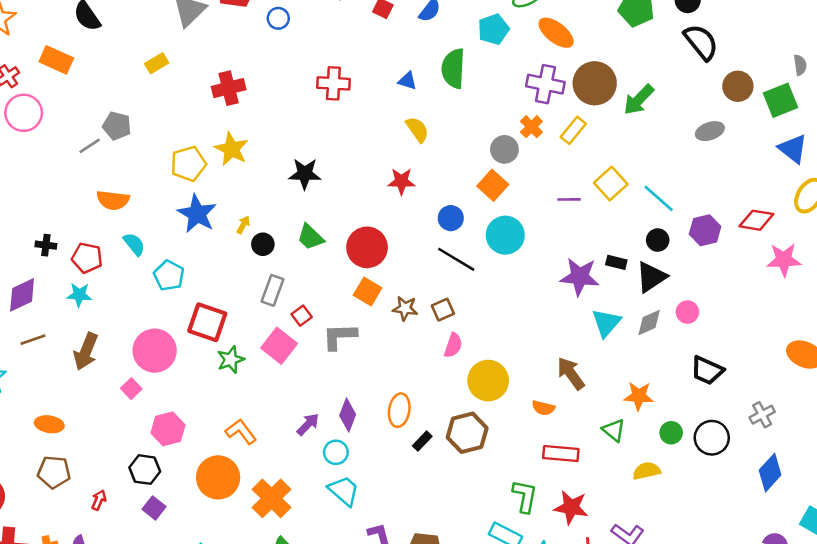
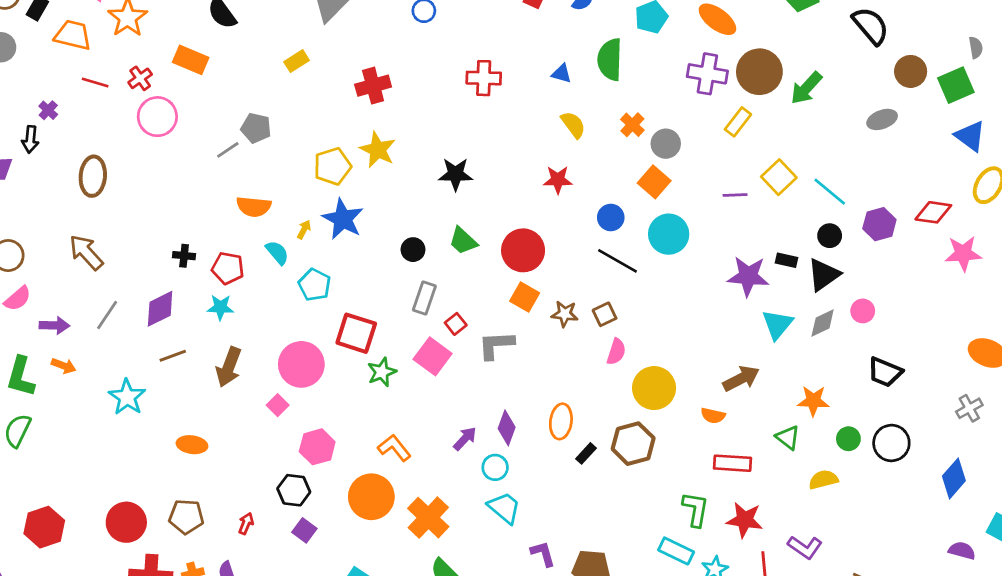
orange cross: (531, 127) -> (632, 125), moved
yellow arrow: (243, 225) -> (304, 229), moved
brown arrow: (571, 373) -> (741, 379), turned 100
gray cross: (762, 415) -> (969, 408), moved
brown pentagon: (54, 472) -> (186, 517), moved

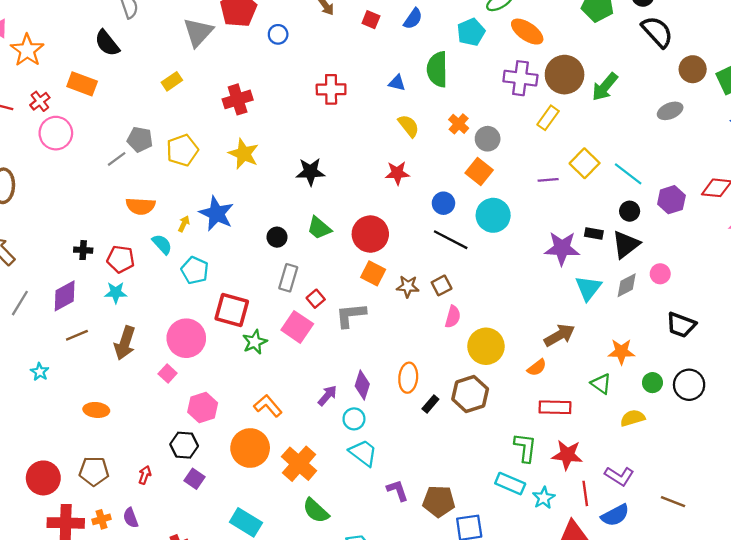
yellow pentagon: (332, 166) -> (182, 150), moved
cyan star: (127, 397) -> (40, 372), size x0.6
orange semicircle: (713, 416) -> (537, 368), turned -48

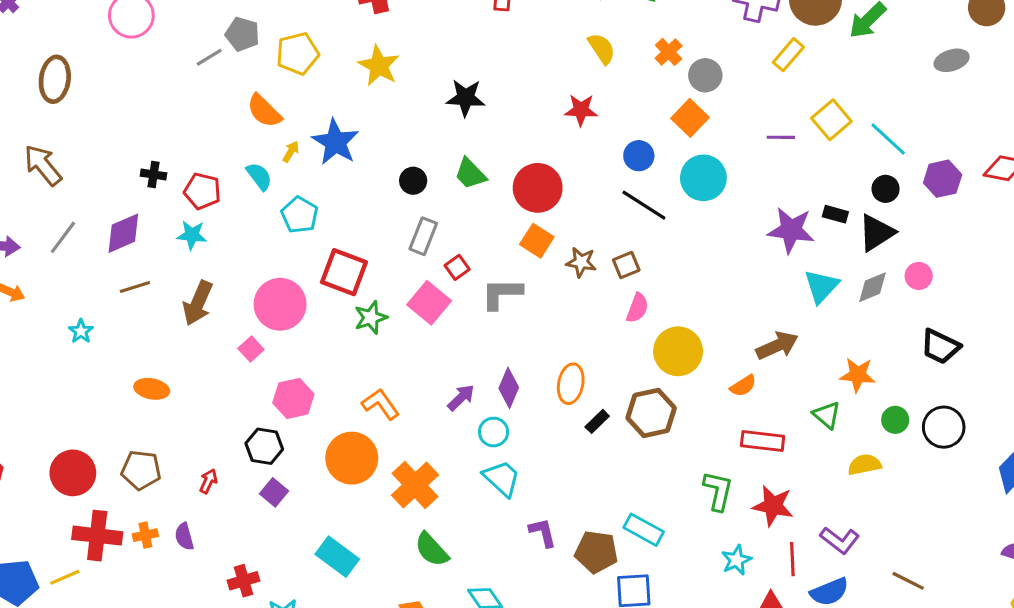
orange semicircle: (141, 206) -> (264, 111), moved, turned 36
cyan rectangle: (510, 484) -> (644, 530), moved

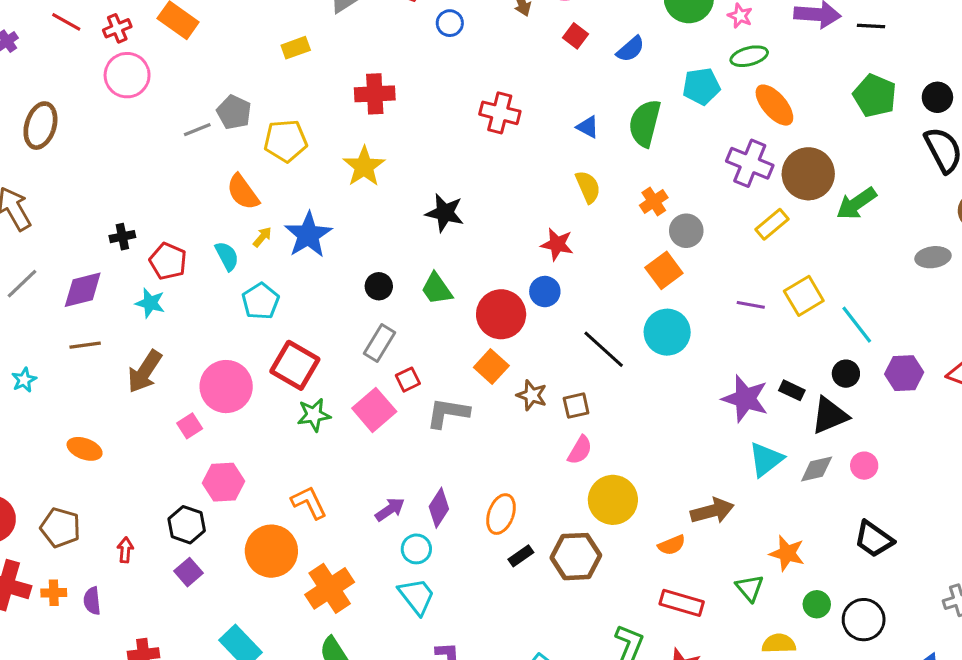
blue circle: (639, 156) -> (545, 292), moved
black cross: (154, 174) -> (122, 237), turned -30
red arrow: (208, 481) -> (125, 550), turned -30

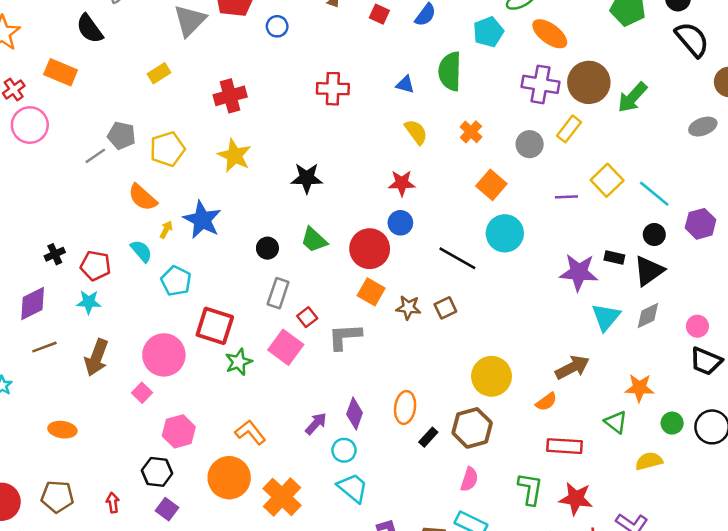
gray circle: (686, 231) -> (530, 144), moved
pink semicircle: (580, 450) -> (469, 479), moved
pink circle: (864, 466) -> (697, 326), moved

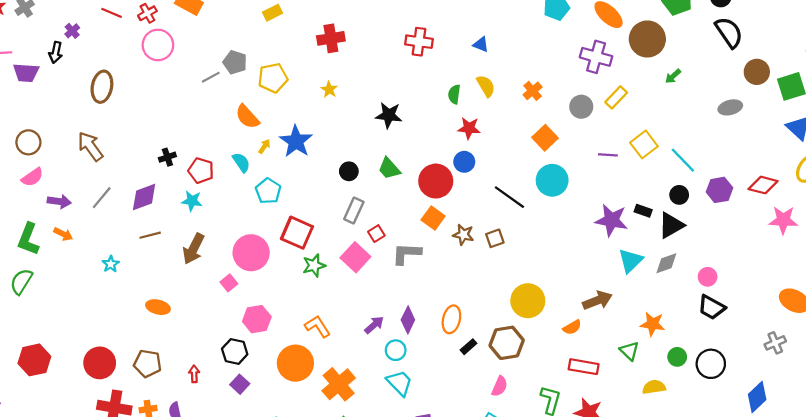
green semicircle: (450, 71) -> (454, 94), moved, size x0.6
brown circle: (589, 82) -> (647, 39), moved
green arrow: (632, 97) -> (673, 76), size x0.6
yellow star: (234, 155) -> (329, 89), size x0.6

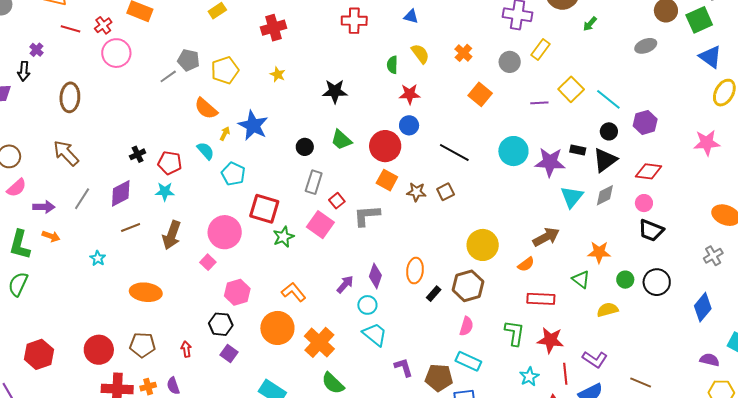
cyan circle: (552, 180) -> (513, 151), moved
red diamond: (763, 185) -> (649, 171), moved
orange ellipse: (158, 307) -> (146, 292), size x1.4

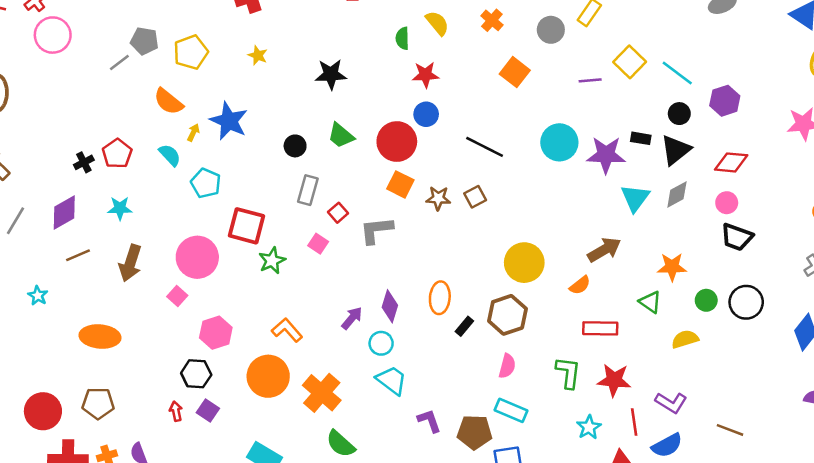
red pentagon: (170, 163) -> (117, 154), moved, turned 30
pink square: (320, 225) -> (318, 244), size x0.6
red arrow: (186, 349) -> (176, 411), moved

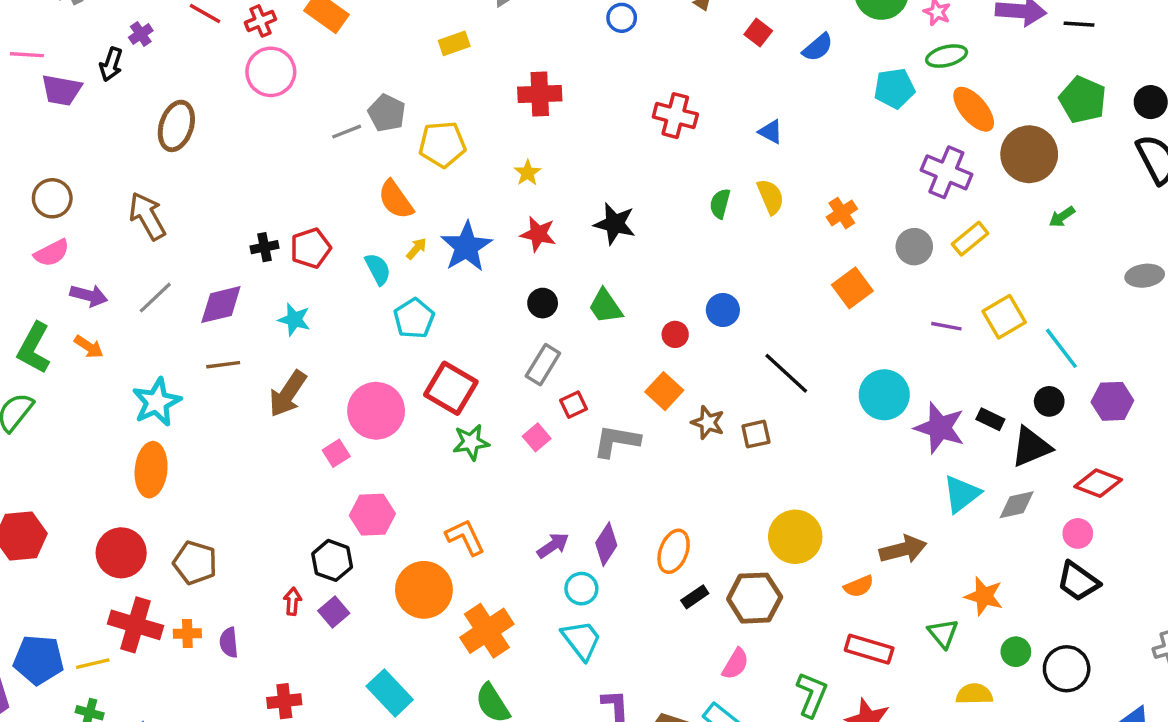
red star: (426, 75) -> (538, 234), moved
red circle: (397, 142) -> (675, 334), size x0.5
cyan star: (38, 296) -> (157, 402), size x1.8
orange ellipse: (100, 337) -> (151, 470), moved, turned 75

